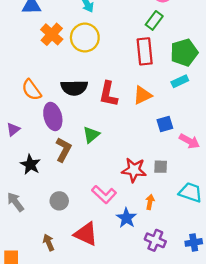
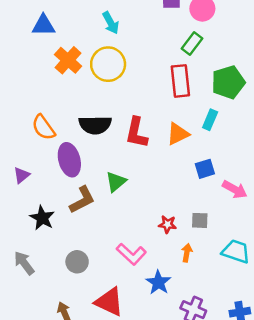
cyan rectangle: (180, 81) -> (210, 120), moved, turned -42
brown L-shape: (63, 150) -> (82, 200), turned 35
red star: (134, 170) -> (167, 224), size x0.6
orange arrow: (150, 202) -> (187, 253), moved

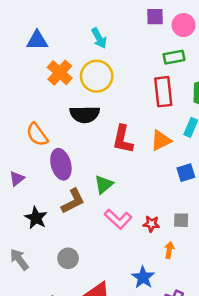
green rectangle: (192, 43) -> (174, 57), turned 42
black semicircle: (95, 125) -> (85, 114), moved
pink L-shape: (131, 254) -> (118, 219), moved

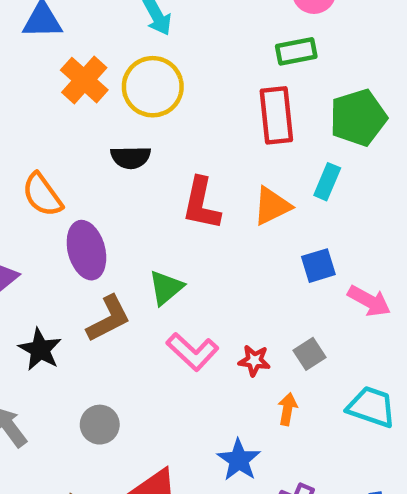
black semicircle: (85, 114) -> (131, 157), size x0.7
gray square: (181, 220) -> (310, 354), turned -35

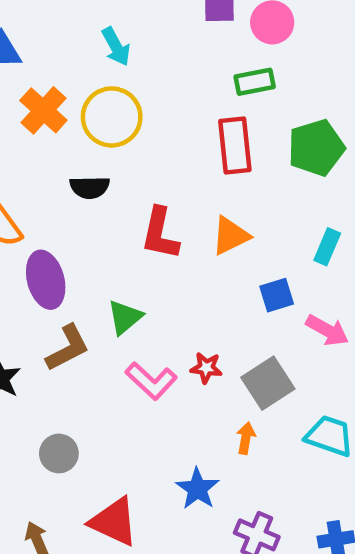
cyan rectangle: (327, 182) -> (327, 247), moved
gray square: (310, 354) -> (268, 383), size x1.6
red star: (254, 361) -> (206, 368), moved

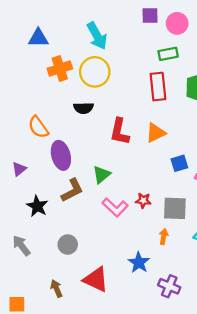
cyan arrow: (116, 47) -> (97, 36), size x1.4
orange cross: (43, 110) -> (60, 69), turned 30
gray square: (268, 383) -> (175, 208), turned 35

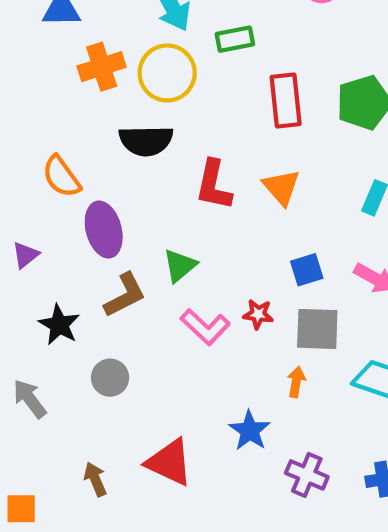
green rectangle: (168, 54) -> (235, 39), moved
black semicircle: (83, 108) -> (146, 141), size x1.4
orange triangle: (156, 133) -> (281, 187), turned -45
blue square: (179, 163) -> (307, 270), moved
gray circle: (68, 245) -> (110, 378), moved

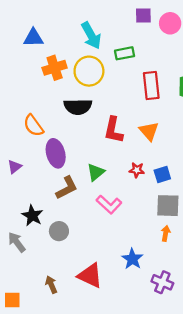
red star: (258, 314) -> (137, 170), moved
black star: (59, 325) -> (32, 216), moved
orange arrow: (296, 382) -> (166, 233), moved

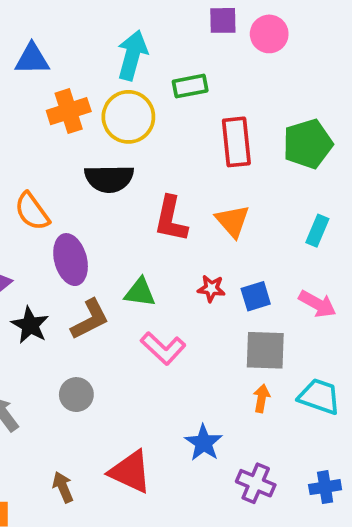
cyan arrow: (91, 36) -> (132, 55), turned -136
green triangle: (96, 172) -> (140, 292), turned 48
black star: (32, 216) -> (30, 325), moved

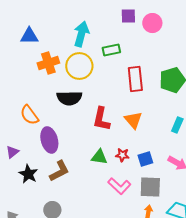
green triangle: (140, 292) -> (99, 157), moved
pink L-shape: (163, 348) -> (119, 186), moved

